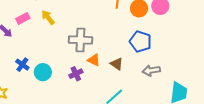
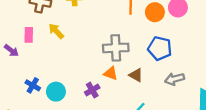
pink rectangle: (23, 18) -> (29, 35), turned -56
gray cross: (80, 40) -> (116, 48), moved

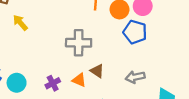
blue pentagon: (160, 48) -> (135, 32), moved
orange triangle: (111, 73) -> (79, 80), moved

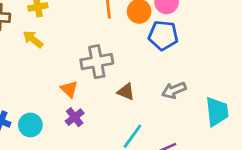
yellow arrow: (20, 23) -> (33, 39), moved
orange triangle: (79, 80) -> (69, 89), moved, turned 32

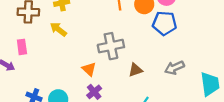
brown triangle: (126, 92) -> (135, 70), turned -40

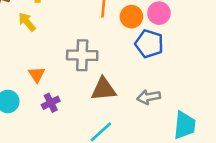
orange triangle: (89, 69) -> (37, 75), moved
brown triangle: (135, 70) -> (104, 89), size x1.5

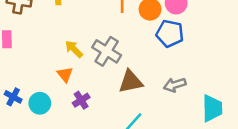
yellow arrow: (27, 22) -> (74, 49), moved
gray cross: (82, 55) -> (107, 51), turned 36

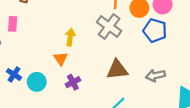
yellow arrow: (74, 49) -> (70, 37), turned 49
gray cross: (107, 51) -> (109, 27), moved

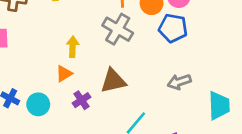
orange triangle: (61, 59) -> (64, 74), turned 40
brown triangle: (117, 70) -> (113, 81), moved

